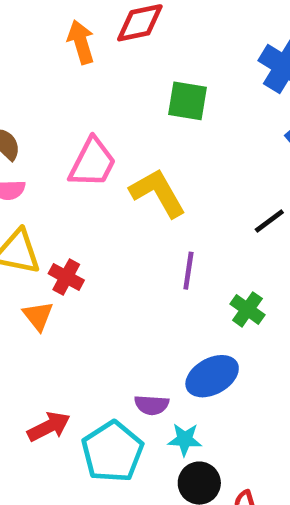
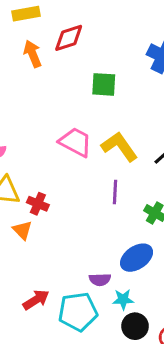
pink trapezoid: (92, 163) -> (76, 142), moved, turned -84
yellow L-shape: (158, 193) -> (119, 147), moved
cyan pentagon: (112, 452) -> (78, 312), turned 30

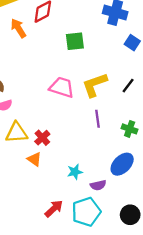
yellow L-shape: (119, 147) -> (95, 85), turned -64
red cross: (38, 204) -> (42, 138), turned 35
cyan star: (123, 299) -> (75, 172), moved

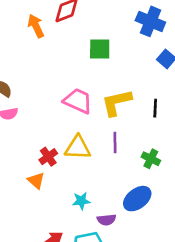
black line: (128, 86) -> (155, 108), turned -42
yellow triangle: (17, 133) -> (78, 148), moved

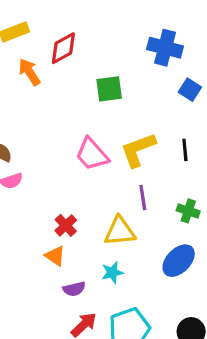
pink trapezoid: (78, 101) -> (92, 154), turned -148
yellow triangle: (78, 148) -> (120, 231), moved
purple semicircle: (106, 220) -> (74, 289), moved

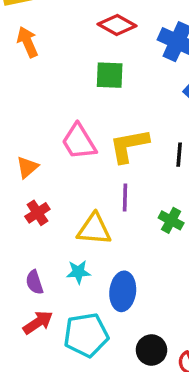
red diamond: (63, 48) -> (117, 25), moved, turned 48
orange triangle: (55, 256) -> (27, 167), moved, turned 35
blue ellipse: (179, 261) -> (123, 291), moved, turned -48
purple semicircle: (74, 289) -> (34, 282), turned 75

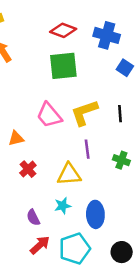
green square: (110, 75) -> (63, 66), size x1.4
orange triangle: (27, 167) -> (16, 138), turned 35

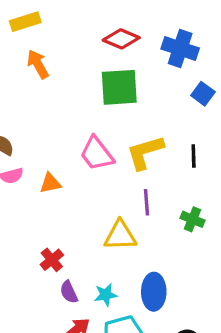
red cross: (28, 169) -> (52, 260), moved
cyan star: (63, 206) -> (106, 295), moved

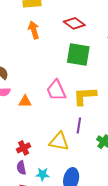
red diamond: (121, 39) -> (74, 23), moved
red cross: (52, 260) -> (24, 148), moved

